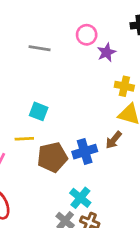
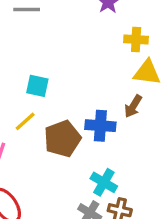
yellow line: (24, 139) -> (25, 121), turned -30
blue cross: (85, 152) -> (100, 126), turned 30

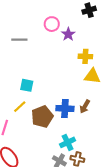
brown arrow: (133, 106) -> (85, 107), moved
cyan cross: (104, 182) -> (68, 142), turned 35

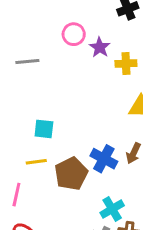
yellow cross: (85, 56) -> (126, 63), moved
yellow line: (20, 107) -> (36, 162), turned 40
blue cross: (65, 108) -> (104, 159), turned 30

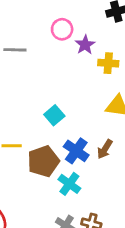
cyan square: (44, 129) -> (54, 115), moved, turned 36
cyan cross: (112, 209) -> (69, 184), moved, turned -30

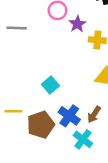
cyan cross: (69, 184) -> (83, 139), moved

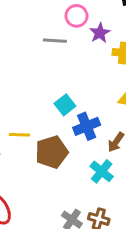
gray line: (17, 28) -> (55, 41), moved
blue cross: (69, 116) -> (87, 126), moved, turned 30

